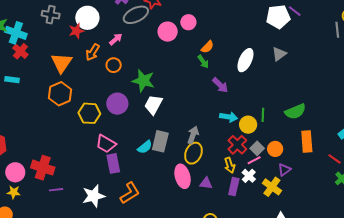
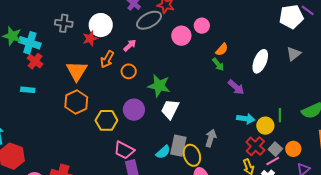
yellow ellipse: (193, 153) -> (192, 155), moved, turned -40

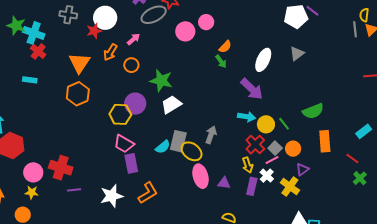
purple arrow: (236, 87) -> (252, 89), moved, size x1.4
white trapezoid: (170, 109) -> (171, 104), turned 30
green line: (280, 115) -> (284, 124), moved, turned -40
yellow hexagon: (106, 120) -> (120, 114), moved
yellow ellipse: (192, 155) -> (191, 151), turned -35

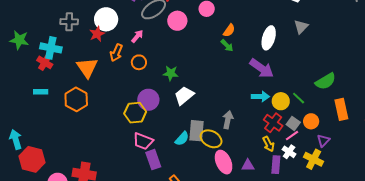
pink circle: (185, 31) -> (177, 21), moved
cyan cross: (34, 33) -> (51, 48), moved
green star: (161, 81) -> (171, 73), size x0.7
orange hexagon: (78, 94) -> (76, 99), moved

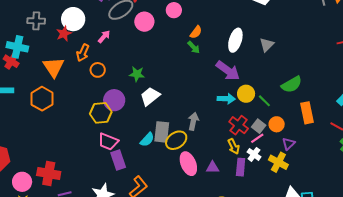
gray triangle: (301, 27) -> (267, 45), moved
orange circle: (139, 62) -> (98, 70), moved
yellow circle: (281, 101) -> (246, 94), moved
yellow ellipse: (211, 139) -> (176, 140), turned -65

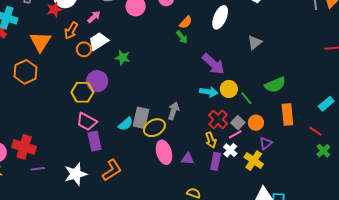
white ellipse: (235, 40) -> (220, 17), moved
white trapezoid: (150, 96) -> (98, 41), moved

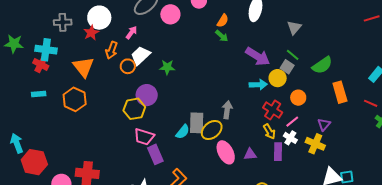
green line: (246, 98) -> (293, 55), moved
gray square: (238, 123) -> (287, 67), moved
orange circle: (256, 123) -> (298, 98), moved

